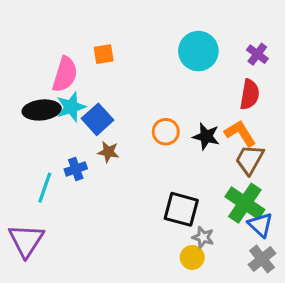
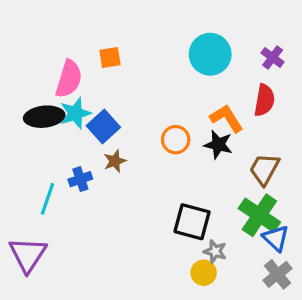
orange L-shape: (240, 133) -> (227, 118), moved
brown star: (108, 152) -> (115, 161), turned -30

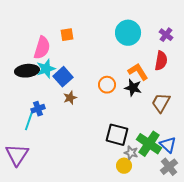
blue cross: (80, 179) -> (38, 109), moved
green cross: (259, 215) -> (149, 144), moved

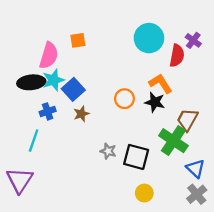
red semicircle: (161, 61) -> (177, 56), moved
blue cross: (38, 109) -> (48, 111), moved
green cross: (149, 144) -> (173, 141), moved
gray star: (131, 153) -> (108, 151), moved

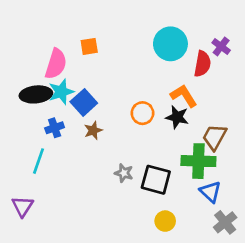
green cross: (173, 141) -> (198, 161), turned -32
blue triangle: (196, 169) -> (210, 192), moved
purple triangle: (20, 180) -> (23, 206), size x0.7

